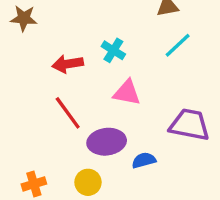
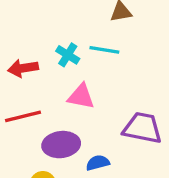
cyan line: (178, 45) -> (104, 50), moved, turned 52
red line: (68, 113) -> (23, 116), turned -68

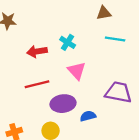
cyan line: (104, 50) -> (115, 39), moved
pink triangle: (81, 96) -> (77, 71), turned 36

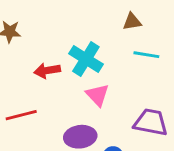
cyan cross: (68, 42) -> (86, 59), size x1.6
red line: (37, 84) -> (21, 115), moved

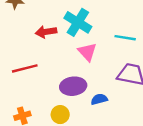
cyan line: (146, 55) -> (125, 38), moved

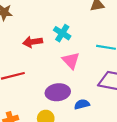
cyan cross: (78, 22) -> (62, 33), size x0.7

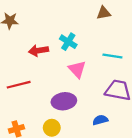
blue semicircle: (82, 104) -> (100, 120), moved

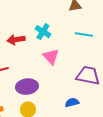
cyan line: (112, 56) -> (84, 35), moved
purple ellipse: (64, 101) -> (27, 87), moved

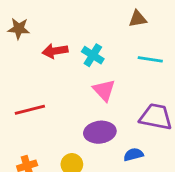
red arrow: (16, 40) -> (55, 51), moved
purple ellipse: (27, 87) -> (100, 132), moved

